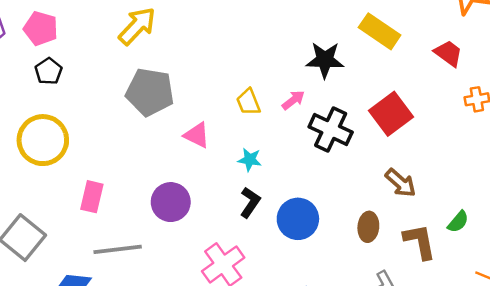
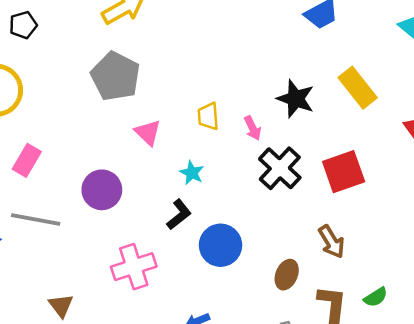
pink arrow: (293, 100) -> (253, 128), turned 85

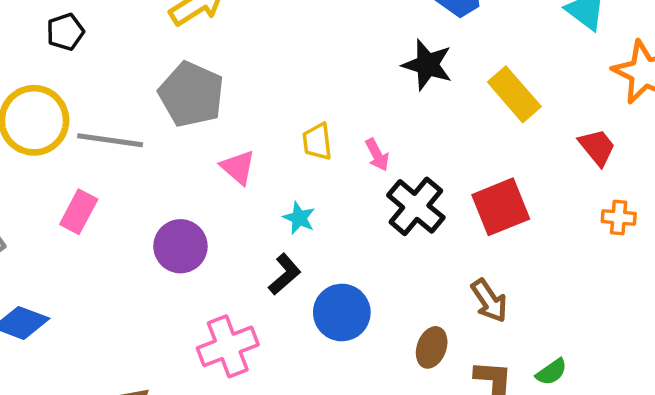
black star: (296, 99) -> (427, 65), moved
gray line: (36, 220) -> (110, 140), moved

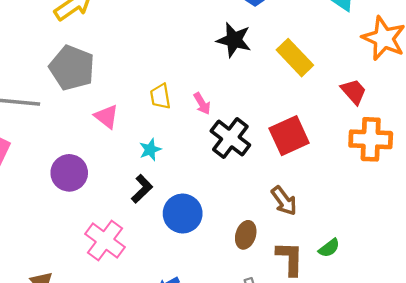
orange cross: (619, 217) -> (371, 139), size x1.8
cyan star: (299, 218) -> (150, 150), turned 30
pink cross: (228, 346) -> (105, 240), turned -30

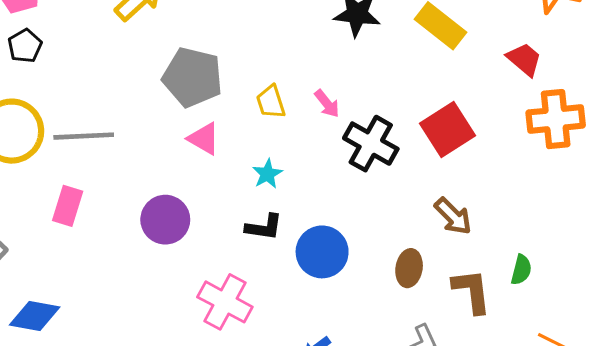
gray pentagon: (72, 68) -> (192, 77), moved
black L-shape: (142, 189) -> (264, 227), turned 60
green semicircle: (329, 248) -> (521, 270), turned -30

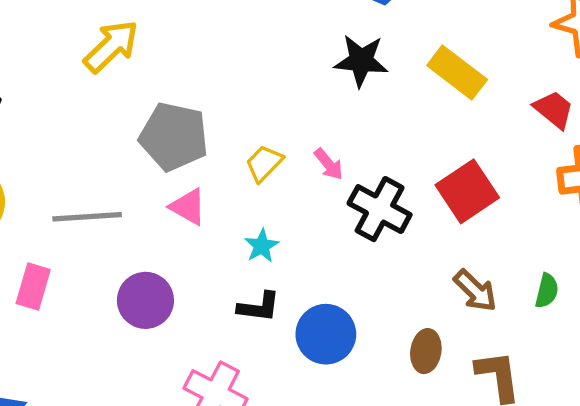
yellow trapezoid: (271, 102) -> (264, 163), turned 63
gray line: (84, 136) -> (87, 217), moved
green semicircle: (521, 270) -> (547, 291), moved

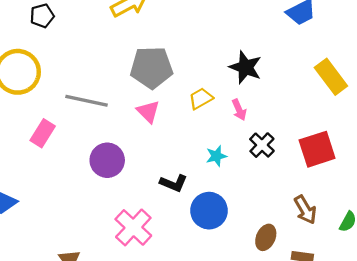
black star: (361, 61) -> (245, 67), moved
gray pentagon: (174, 137) -> (152, 67), turned -30
black cross: (380, 209) -> (262, 145), size x0.7
cyan star: (262, 246) -> (216, 156), moved

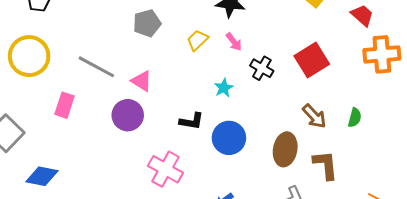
gray pentagon: (152, 67) -> (147, 23), size x0.7
gray line: (86, 101) -> (96, 67), turned 30
pink triangle: (148, 112) -> (142, 81), moved
brown ellipse: (266, 237) -> (285, 149), size x1.4

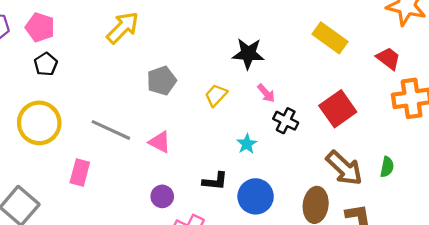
pink arrow: (234, 42) -> (266, 93), moved
purple circle: (128, 115) -> (162, 196), moved, size x0.7
brown arrow: (314, 116) -> (344, 168), size x1.4

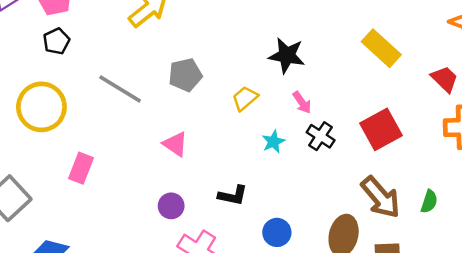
gray line: (111, 130) -> (120, 89), moved
cyan star: (247, 144) -> (273, 142), moved
blue circle: (256, 196) -> (277, 232), moved, size x0.7

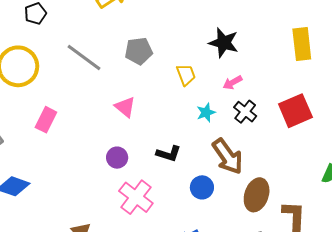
yellow rectangle: (381, 48) -> (302, 44), turned 36
yellow trapezoid: (245, 98) -> (186, 75), turned 105
pink arrow: (302, 102) -> (232, 83), turned 90
brown arrow: (381, 197) -> (228, 156), moved

